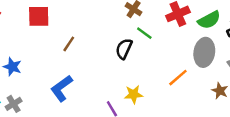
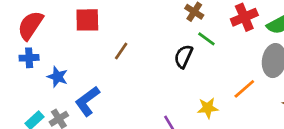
blue L-shape: (62, 88) -> (87, 101), moved
yellow star: (134, 94) -> (208, 108), moved

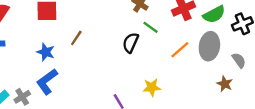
blue star: (58, 77) -> (46, 52), moved
orange line: (244, 89) -> (180, 50), moved

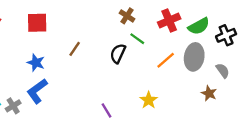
brown line: (76, 38) -> (75, 49), moved
yellow star: (152, 87) -> (149, 100), moved, turned -30

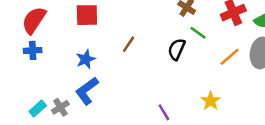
blue star: (36, 63) -> (86, 59), turned 30

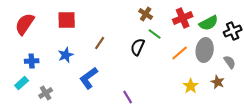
blue cross: (33, 50) -> (32, 61), moved
blue L-shape: (87, 91) -> (89, 78), moved
yellow star: (211, 101) -> (191, 86), moved
cyan rectangle: (38, 109) -> (22, 83), moved

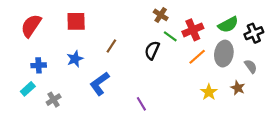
red cross: (183, 18) -> (193, 30), moved

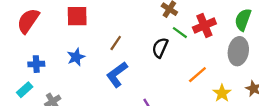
green semicircle: (228, 25) -> (243, 20), turned 138
orange line: (197, 57) -> (197, 75), moved
blue L-shape: (100, 84) -> (117, 75), moved

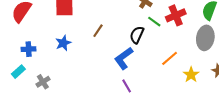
blue L-shape: (117, 75) -> (124, 58), moved

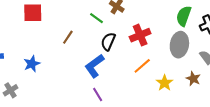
red cross: (176, 15) -> (140, 35), moved
green line: (154, 22) -> (97, 18), moved
blue star: (63, 43) -> (32, 64), moved

